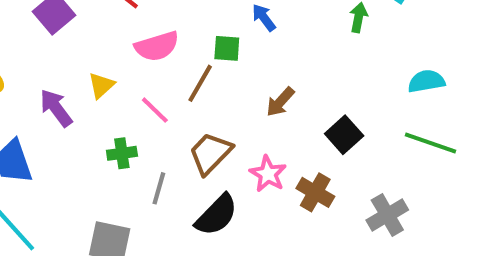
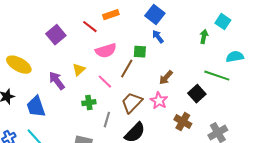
cyan semicircle: (426, 81) -> (235, 57), moved
green line: (430, 143) -> (217, 76), moved
pink star: (268, 174) -> (159, 101), moved

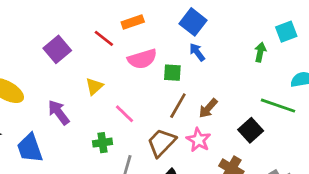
cyan square: (223, 22) -> (286, 32), turned 35
pink semicircle: (106, 51) -> (142, 59), moved
brown line: (127, 69) -> (178, 106), moved
yellow triangle: (79, 70) -> (94, 86), moved

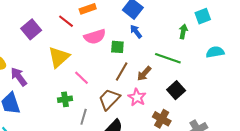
yellow triangle: (94, 86) -> (59, 57), size x1.6
green line: (278, 106) -> (168, 58), moved
purple arrow: (59, 112) -> (19, 77), moved

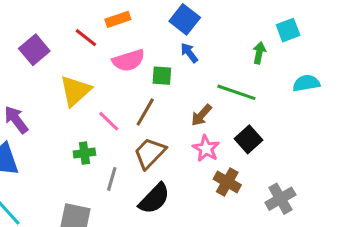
brown line: (122, 72) -> (145, 112), moved
pink star: (137, 97) -> (206, 149), moved

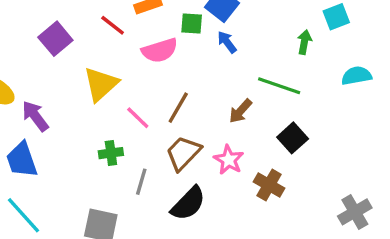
green square: (162, 76) -> (192, 24), moved
pink star: (206, 149) -> (229, 160), moved
gray cross: (280, 199) -> (355, 212), moved

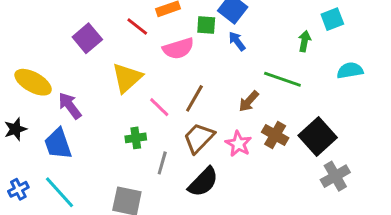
black square: (293, 138) -> (318, 136), moved, size x1.4
brown cross: (269, 185) -> (275, 135), moved
gray cross: (355, 212) -> (335, 176), moved

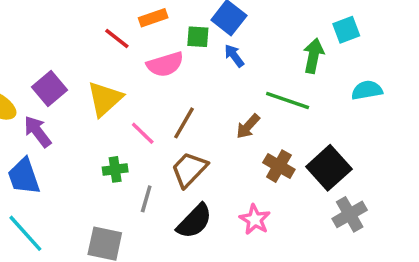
purple square: (87, 38) -> (50, 88), moved
green arrow: (304, 41) -> (313, 56), size x1.4
pink star: (238, 144) -> (255, 219), moved

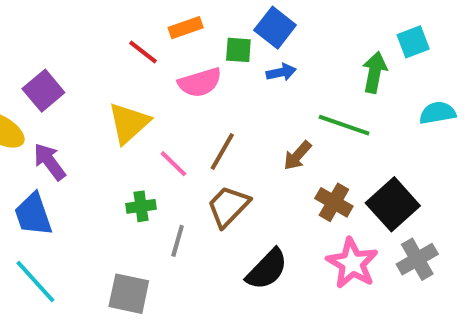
blue arrow: (234, 56) -> (281, 72), turned 115
purple square: (50, 88) -> (43, 91), moved
pink star: (255, 219) -> (352, 263), moved, size x1.4
black semicircle: (194, 221) -> (267, 269), moved

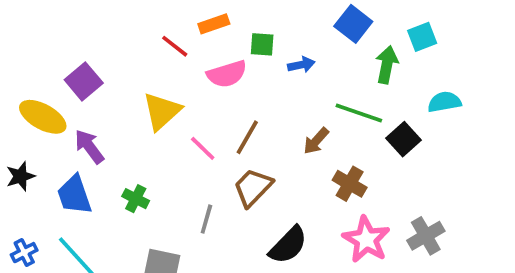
blue square: (275, 28) -> (353, 24), moved
black square: (393, 204) -> (403, 139), moved, size x0.7
green cross: (141, 206) -> (136, 199), moved, turned 35

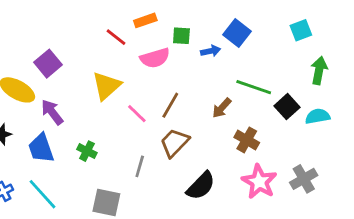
blue square: (353, 24) -> (237, 33), moved
green arrow: (387, 65) -> (319, 70), moved
cyan semicircle: (444, 102) -> (318, 116), moved

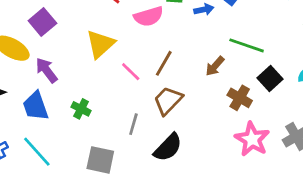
black square: (287, 107) -> (270, 79), moved
black semicircle: (201, 186) -> (168, 147), moved

